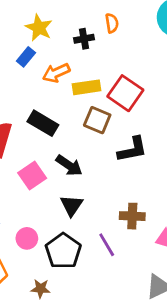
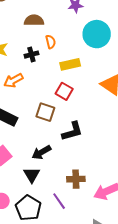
yellow rectangle: (87, 87) -> (70, 64), moved
red square: (125, 93) -> (64, 91), size x0.7
black arrow: (69, 165) -> (41, 152), moved, turned 120

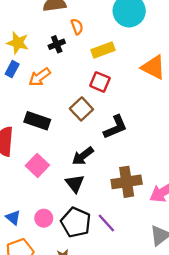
brown square: (45, 112) -> (81, 109), turned 36
brown cross: (76, 179) -> (127, 182), size x1.4
purple line: (59, 201) -> (106, 223), moved

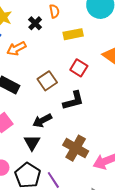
black cross: (57, 44) -> (35, 23), turned -32
red square: (100, 82) -> (79, 68), moved
brown cross: (127, 182) -> (76, 148), turned 30

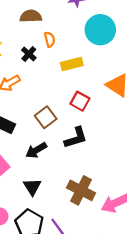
black arrow: (42, 121) -> (36, 150), moved

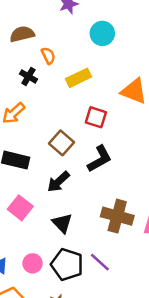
cyan circle: (100, 30) -> (102, 33), size x0.7

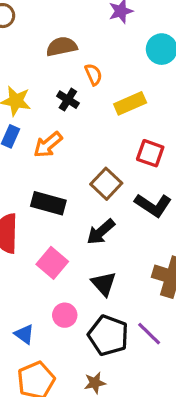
black L-shape: (100, 159) -> (153, 205), turned 60
pink circle: (32, 263) -> (65, 315), moved

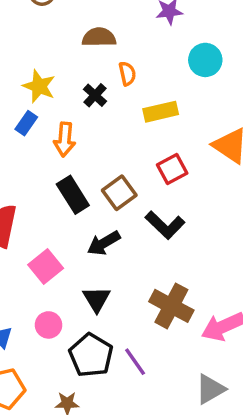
orange arrow: (48, 145) -> (65, 139), turned -56
red square: (150, 153) -> (172, 169), turned 32
black rectangle: (48, 203) -> (73, 195), moved, turned 32

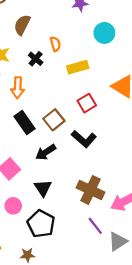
brown semicircle: (99, 37) -> (22, 25), moved, turned -60
purple line: (135, 362) -> (95, 226), moved

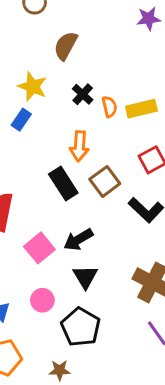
orange semicircle: (55, 44) -> (109, 107), moved
orange arrow: (18, 88) -> (79, 146), moved
black arrow: (46, 152) -> (78, 240), moved

